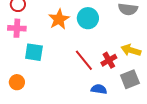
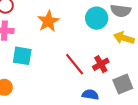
cyan circle: (88, 18) -> (97, 18), moved
yellow arrow: (131, 50) -> (124, 38), moved

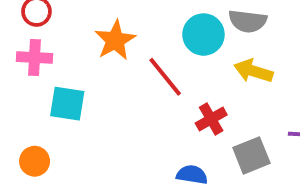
red line: (75, 64) -> (165, 77), moved

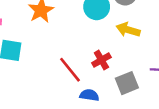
red line: (165, 77) -> (70, 70), moved

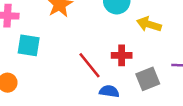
red cross: (101, 60) -> (122, 55), turned 30

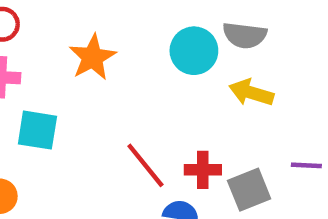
red cross: (122, 55) -> (203, 170), moved

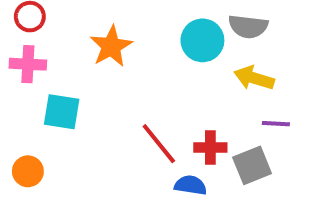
purple line: (306, 165) -> (276, 124), moved

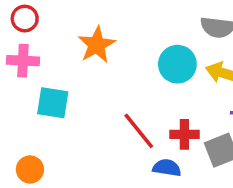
cyan circle: (202, 40) -> (177, 64), moved
orange circle: (28, 171) -> (30, 169), moved

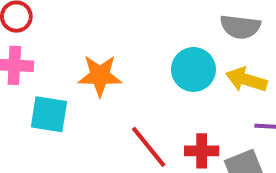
orange star: (97, 45) -> (100, 76), moved, turned 30

